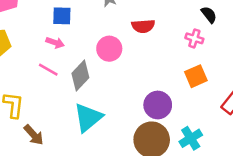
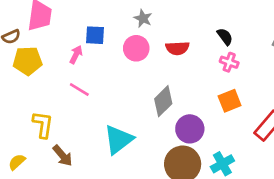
black semicircle: (209, 15) -> (225, 37), moved
pink arrow: (55, 43) -> (76, 55), moved, turned -84
pink circle: (109, 49) -> (136, 48), moved
gray diamond: (80, 75) -> (163, 101), moved

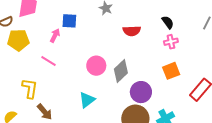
pink circle: (136, 48) -> (96, 66), moved
pink cross: (229, 62) -> (171, 42), turned -32
pink line: (79, 89) -> (48, 61), moved
cyan triangle: (118, 140) -> (87, 100), size x0.7

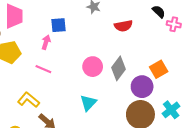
pink cross: (171, 42) -> (174, 24), moved, turned 32
orange square: (171, 71) -> (159, 69), moved
yellow L-shape: (30, 88) -> (28, 100), turned -50

